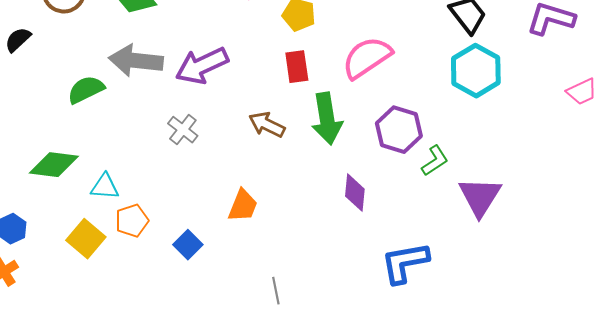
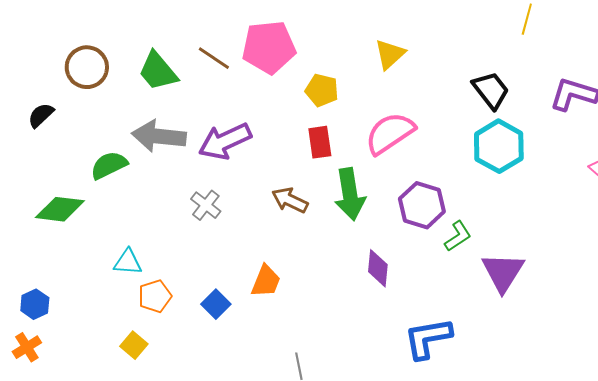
green diamond: (54, 165) -> (60, 209), moved
yellow square: (86, 239) -> (134, 345), moved, size x0.7
blue square: (188, 245) -> (216, 304), moved

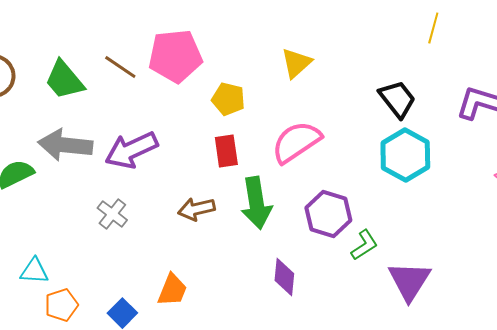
brown arrow: (290, 200) -> (196, 209), turned -39

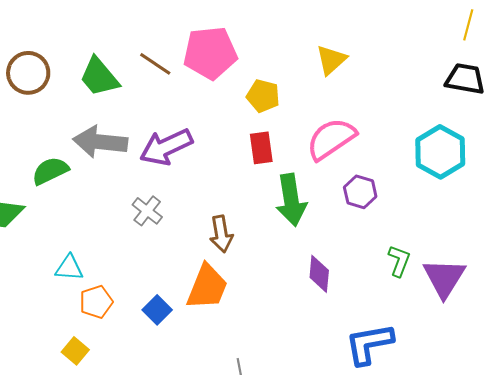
black trapezoid: (397, 99) -> (465, 79), moved, turned -42
brown arrow: (196, 209) -> (221, 234), moved, turned -87
purple hexagon: (328, 214) -> (360, 192), moved, size x0.7
green L-shape: (364, 245) -> (399, 261), moved, turned -36
orange trapezoid: (172, 290) -> (207, 287), size x1.4

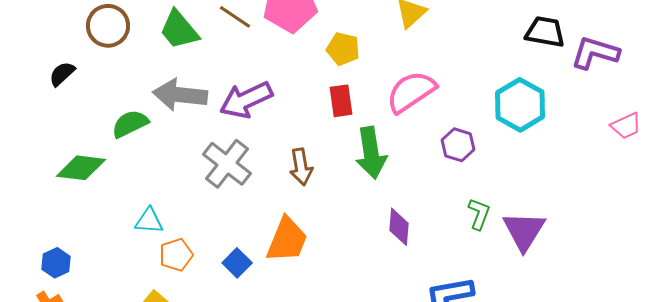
purple hexagon: (360, 192) -> (458, 145), moved
gray cross: (147, 211) -> (227, 164), size x1.6
brown arrow: (221, 234) -> (301, 167), moved

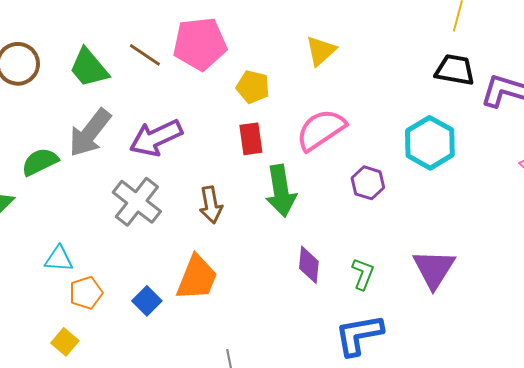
gray arrow: (180, 95) -> (90, 133), turned -58
green L-shape: (479, 214) -> (363, 274), moved

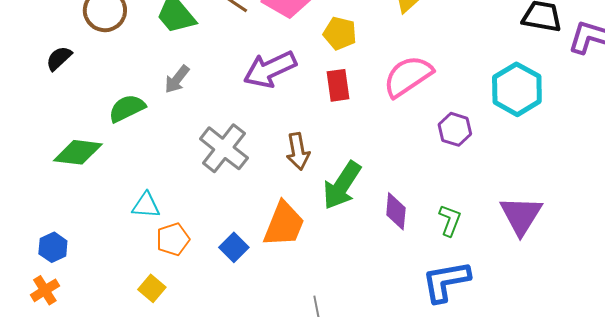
gray arrow: (90, 133) -> (177, 79), size x0.6
purple arrow: (156, 138) -> (270, 69), moved
green arrow: (281, 191) -> (342, 185), moved, turned 42

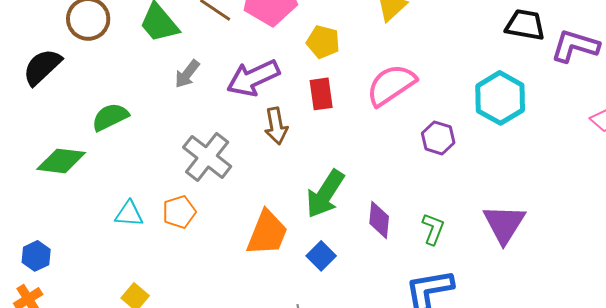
black semicircle: (59, 58) -> (42, 67), size x1.5
gray arrow: (177, 79) -> (187, 74), moved
brown arrow: (298, 151) -> (276, 126), moved
orange pentagon: (173, 239) -> (179, 212), moved
blue square: (234, 247) -> (321, 256), moved

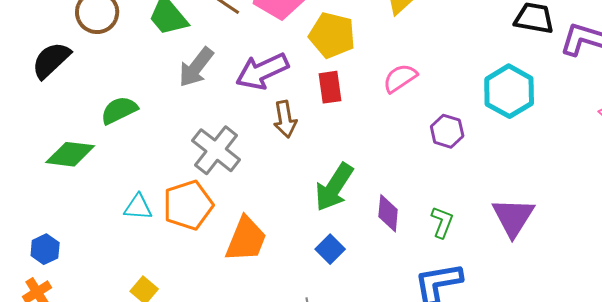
yellow pentagon: (323, 42) -> (332, 35), size x1.4
gray arrow: (187, 74) -> (196, 67), size x1.4
pink semicircle: (391, 85) -> (400, 78), size x0.7
orange pentagon: (179, 212) -> (188, 205), size x1.5
orange trapezoid: (267, 233) -> (246, 239), moved

